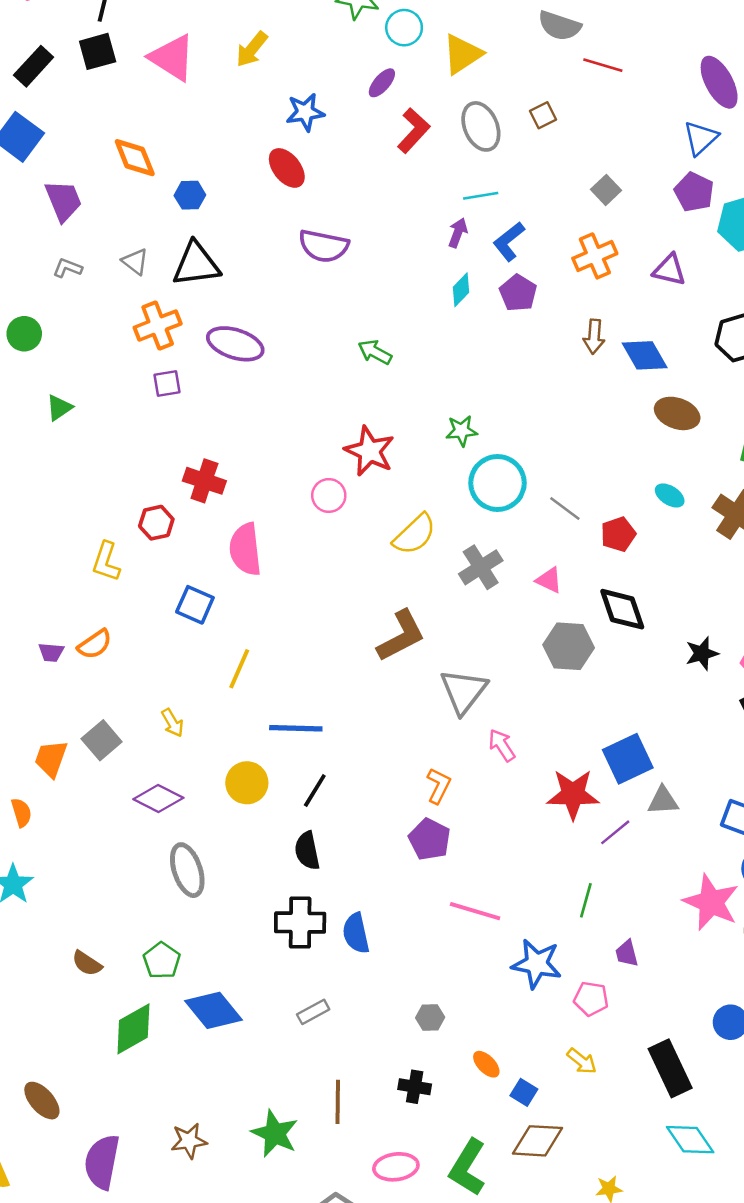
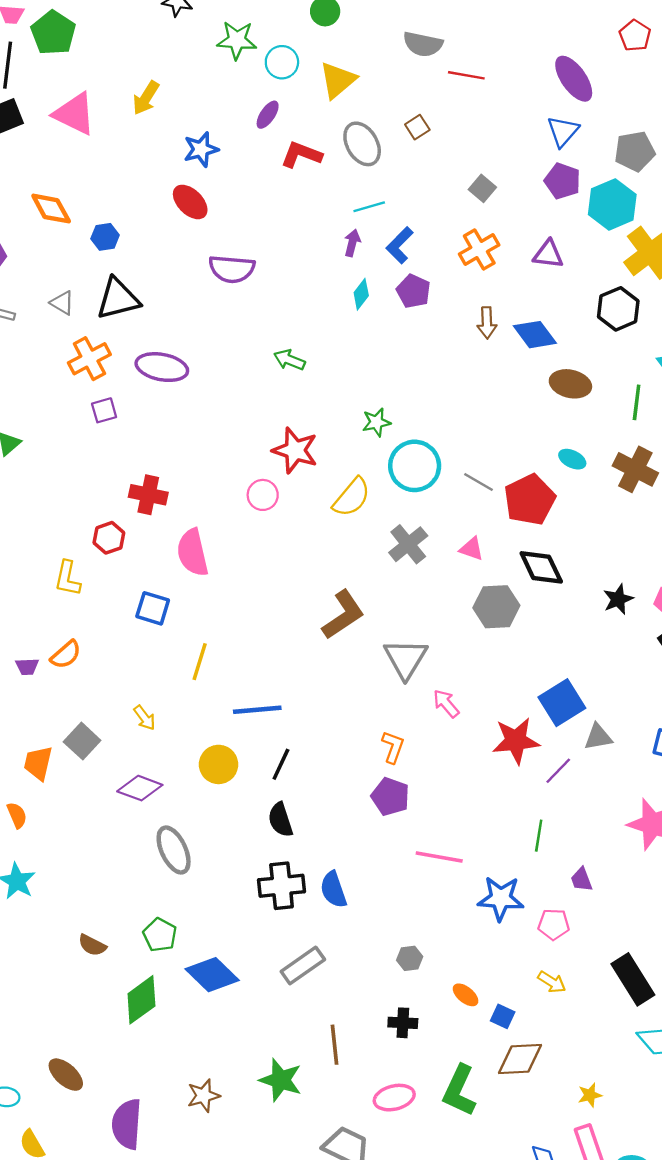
red L-shape: (414, 130) -> (301, 155), turned -105
yellow semicircle: (414, 534) -> (352, 497), moved
red pentagon: (618, 534) -> (530, 500), size x1.6
gray rectangle: (313, 1012) -> (303, 966), size x1.5

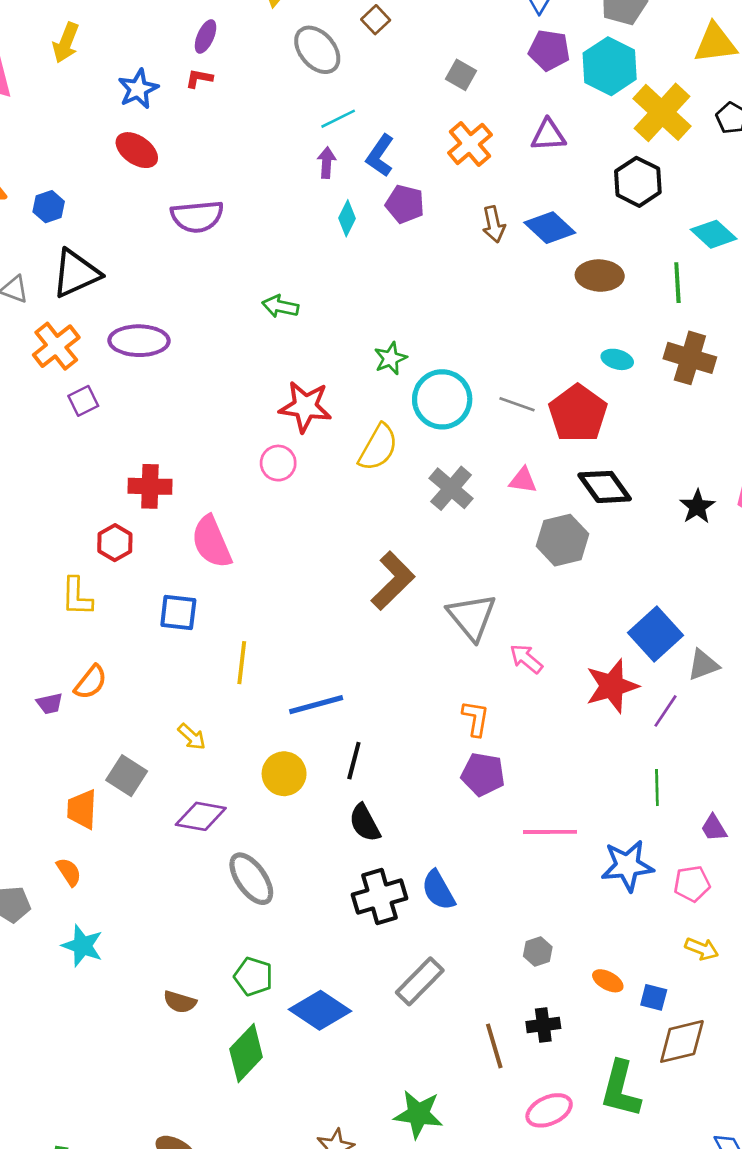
red L-shape: (301, 155) -> (199, 78), moved, size x0.6
brown line: (335, 1045) -> (494, 1046), moved

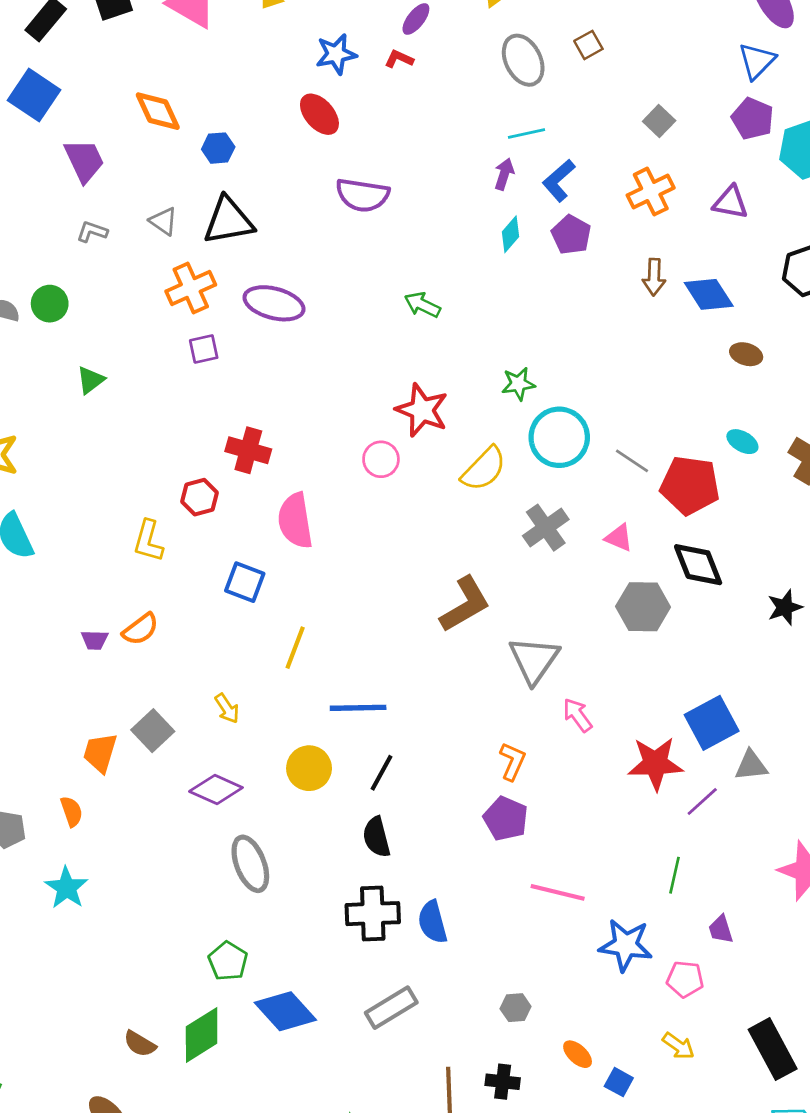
brown ellipse: (600, 276) -> (746, 354), size x0.7
red pentagon: (578, 414) -> (690, 485), turned 30
brown semicircle: (180, 1002) -> (140, 1044), moved

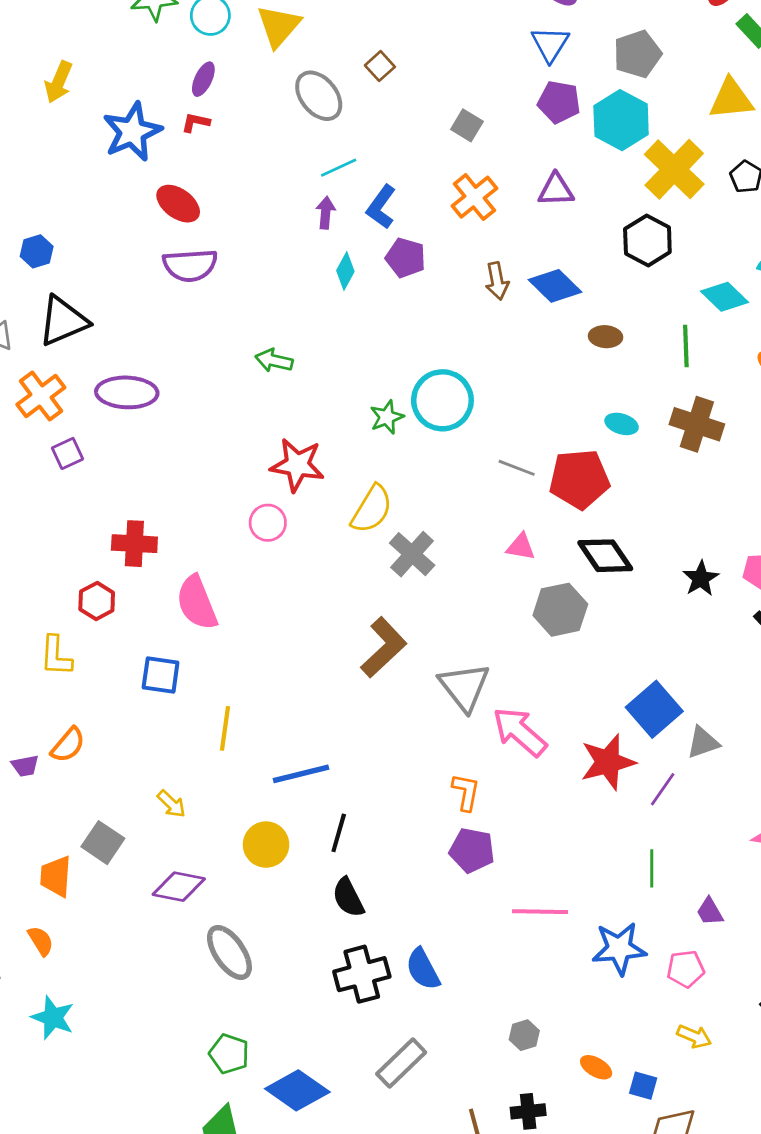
blue star: (336, 54) -> (132, 132), size x1.4
red ellipse: (319, 114) -> (178, 204), moved
cyan circle: (559, 437) -> (442, 400), moved
gray cross: (546, 528) -> (412, 554), moved
pink arrow: (577, 715) -> (520, 732), size x1.6

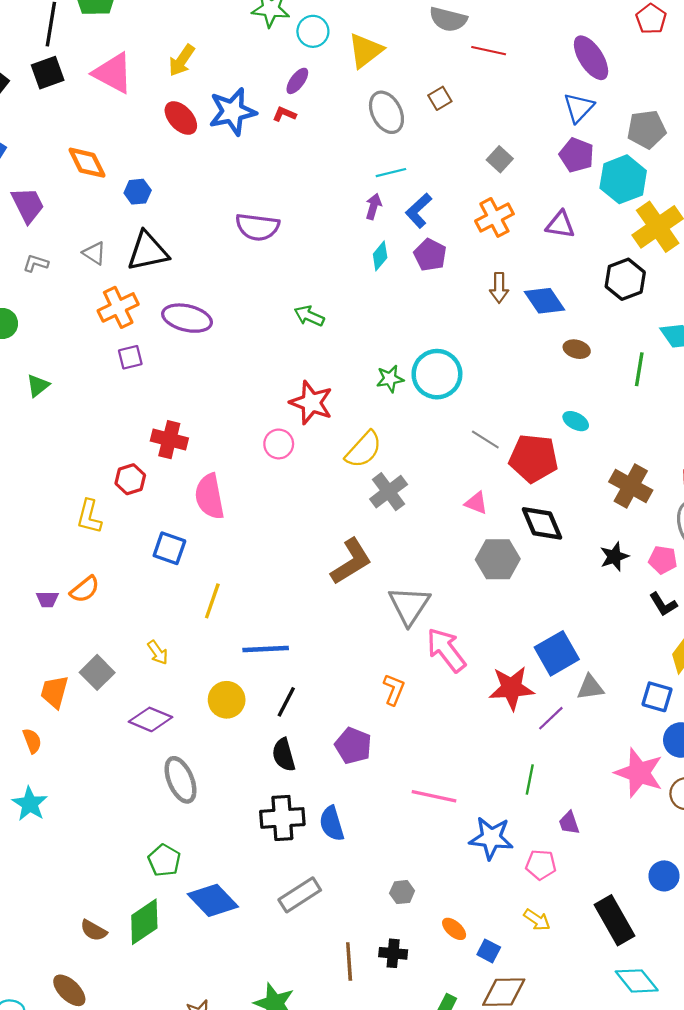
red ellipse: (178, 204) -> (181, 118), moved
brown cross: (697, 424) -> (631, 486), moved
purple pentagon: (472, 850) -> (353, 746), moved

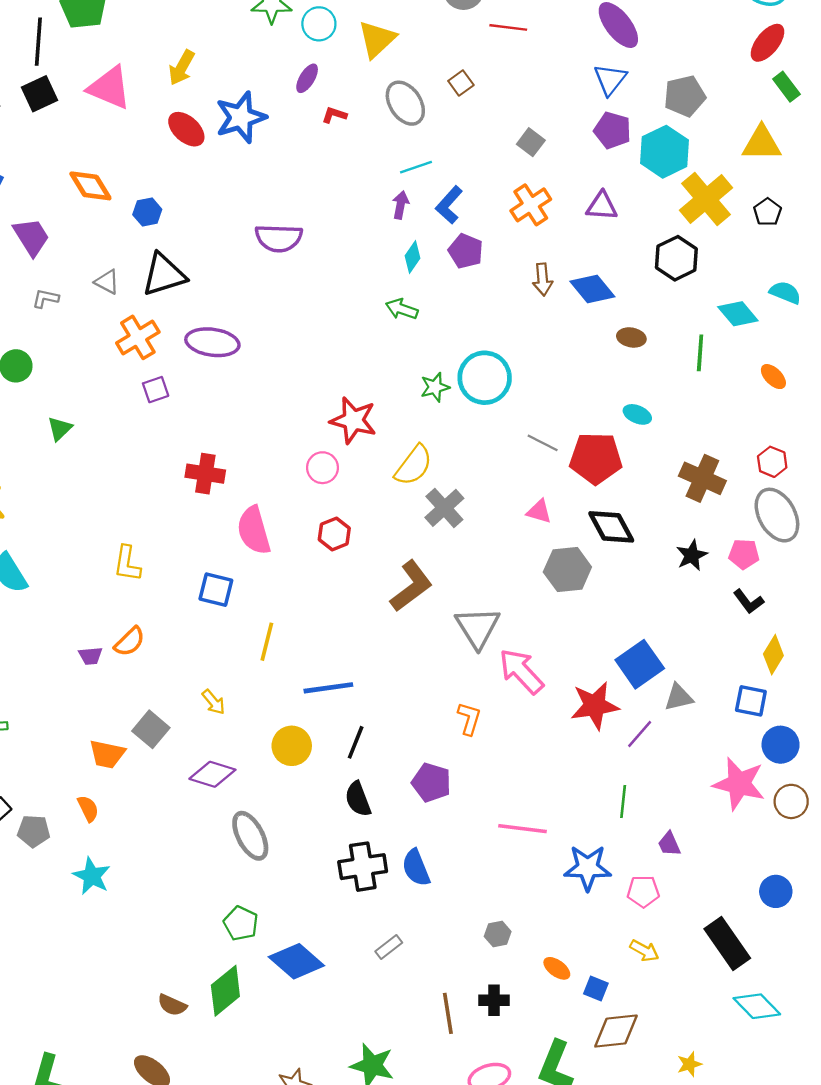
red L-shape: (284, 114) -> (334, 115), moved
green arrow: (309, 316) -> (402, 309), moved
red hexagon: (130, 479) -> (334, 534), moved
orange trapezoid: (54, 692) -> (107, 754), turned -88
gray rectangle: (300, 895) -> (389, 947), size x0.6

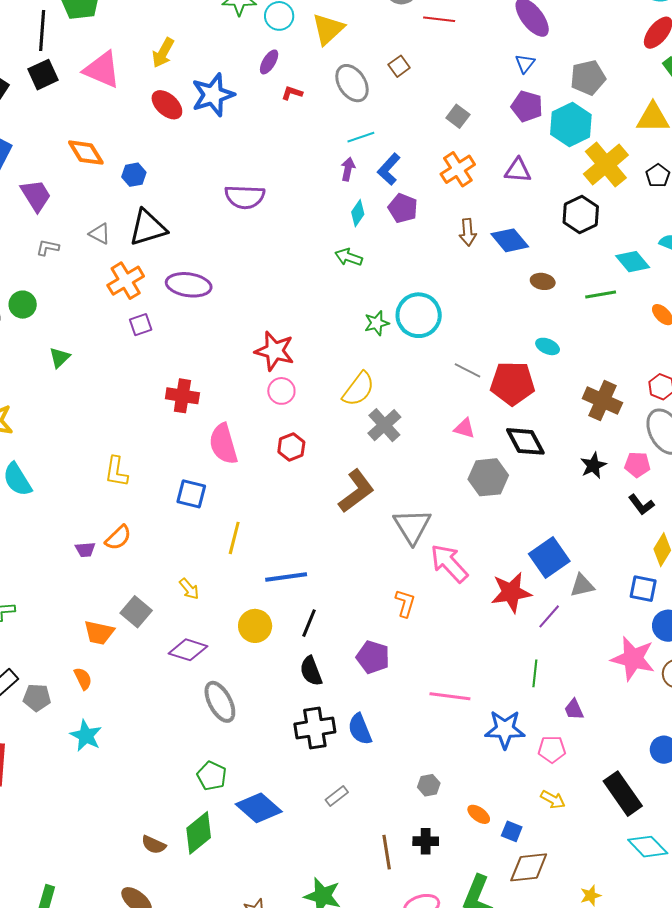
blue triangle: (610, 79) -> (525, 63), size x0.7
green line: (700, 353) -> (601, 295), turned 76
red star: (353, 420) -> (275, 351), moved

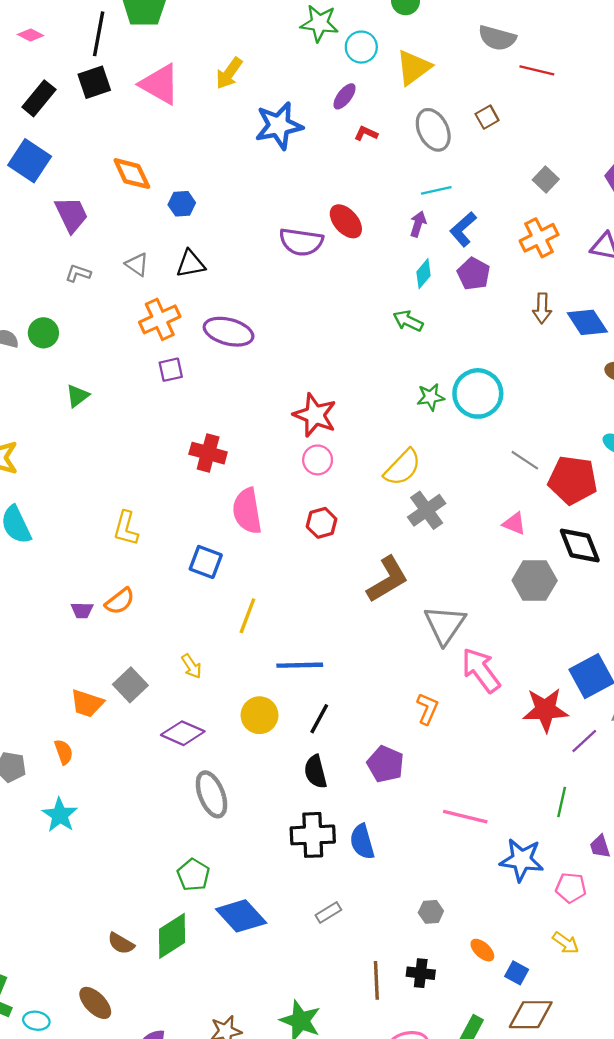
red ellipse: (167, 105) -> (346, 221), moved
black triangle: (148, 228) -> (191, 264), size x0.7

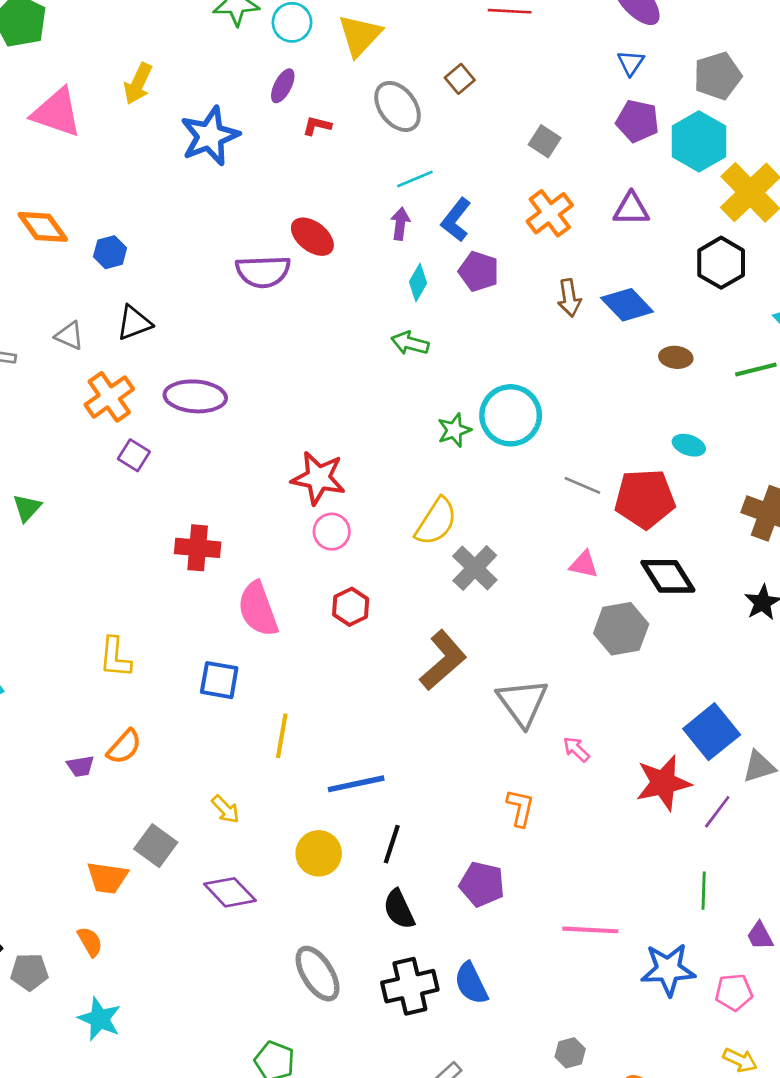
purple square: (171, 370) -> (134, 455), turned -35
pink arrow: (481, 670) -> (576, 749), size x0.5
purple diamond: (183, 733) -> (230, 892), turned 33
gray ellipse: (211, 794) -> (318, 974), moved

